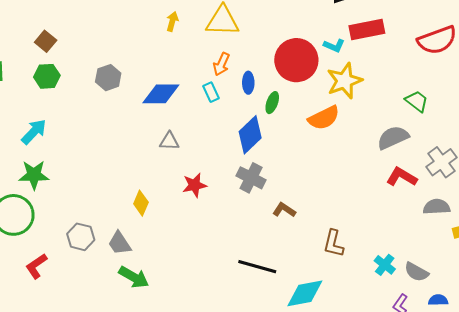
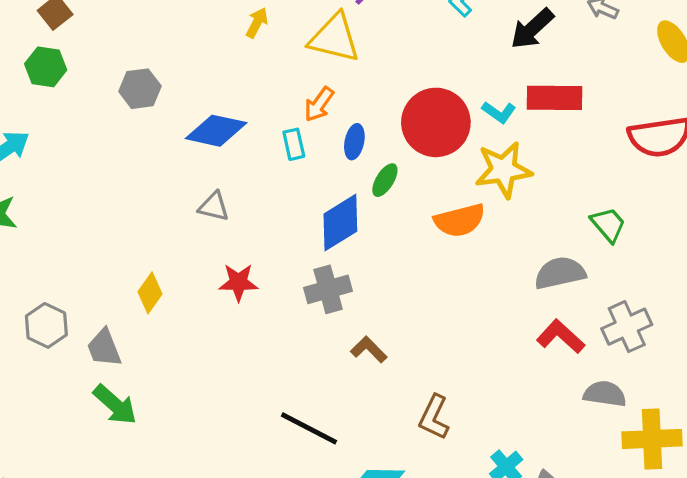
gray cross: (251, 178) -> (328, 289), turned 36

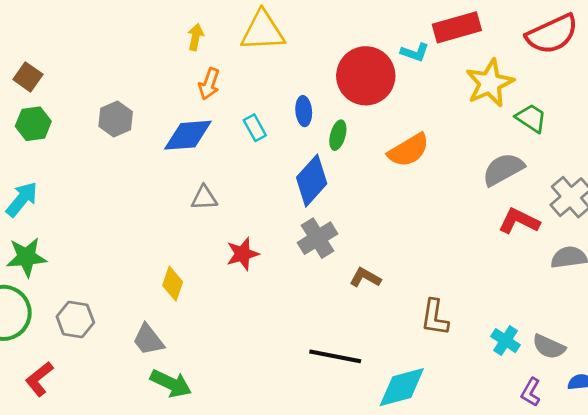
orange arrow: (319, 104) -> (209, 84), moved
yellow star: (503, 170) -> (490, 83), moved
gray hexagon: (46, 325) -> (75, 320), moved

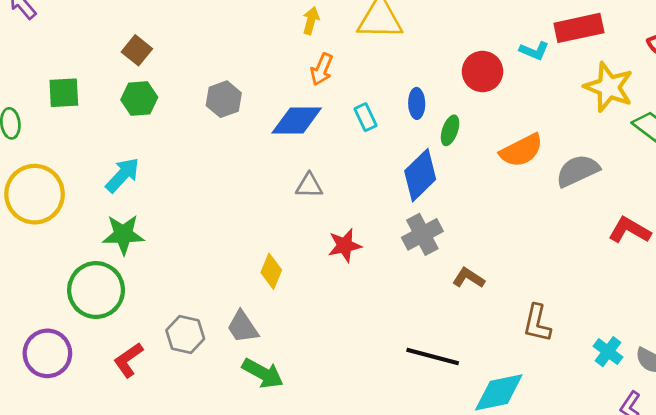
red circle: (366, 76) -> (482, 72), size x0.7
yellow star: (490, 83) -> (609, 87), turned -30
gray semicircle: (503, 169) -> (578, 171), moved
gray hexagon: (75, 320) -> (185, 334), moved

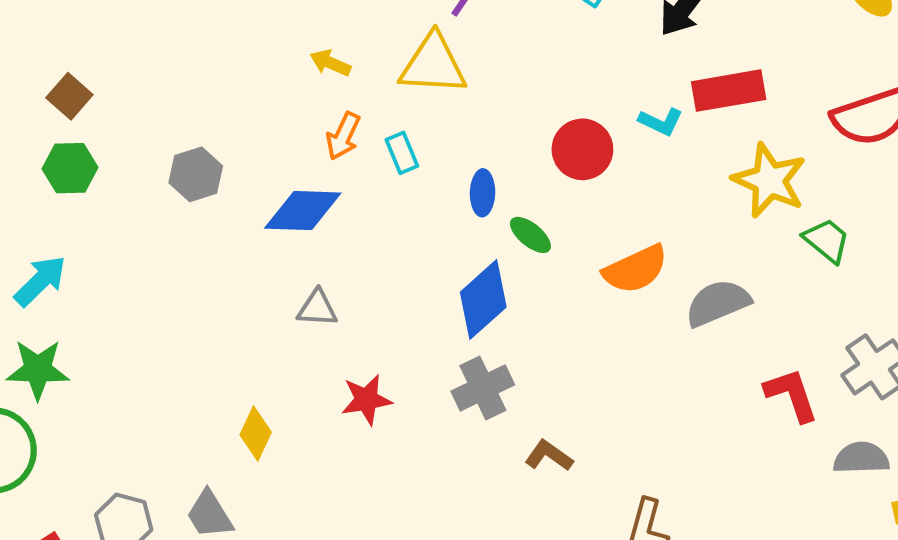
yellow arrow: (311, 21) -> (330, 63), turned -84
cyan rectangle: (366, 117) -> (402, 153), moved
green ellipse: (450, 130) -> (530, 235), turned -72
red L-shape: (630, 230) -> (791, 395), turned 39

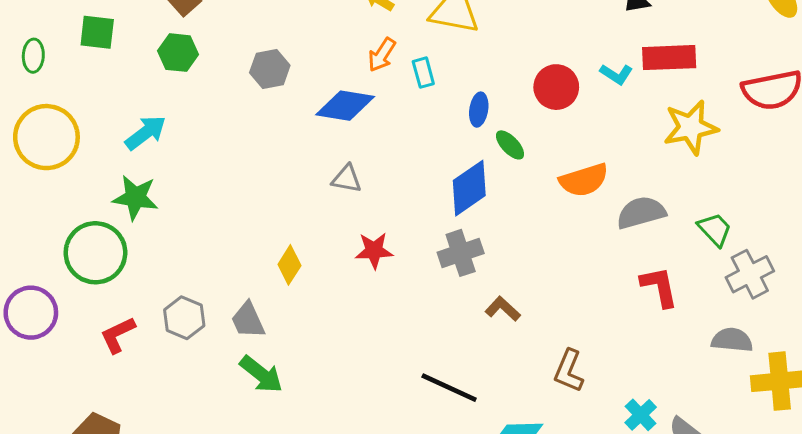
yellow star: (769, 180) -> (691, 127), turned 30
green trapezoid: (827, 240) -> (715, 229), moved
red L-shape: (791, 395) -> (659, 287), moved

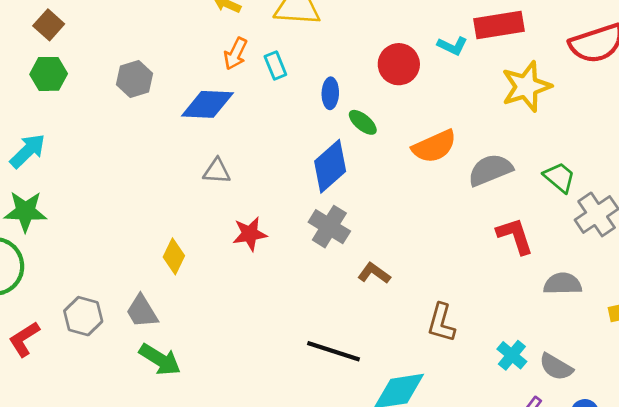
gray cross: (461, 253) -> (329, 227), turned -33
gray semicircle: (732, 340) -> (563, 284), moved

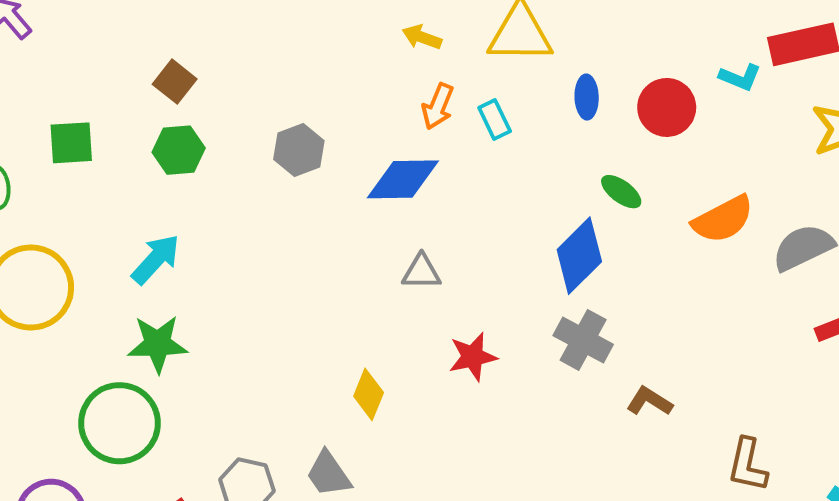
blue ellipse: (330, 93) -> (587, 97), moved

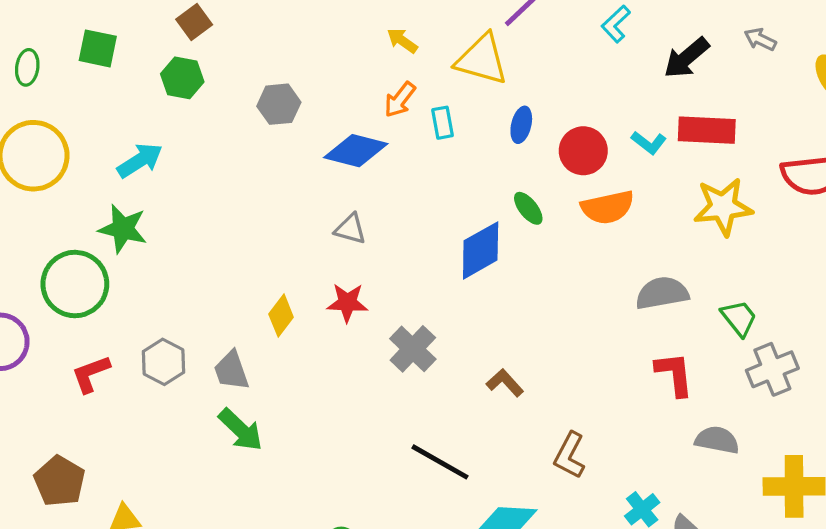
orange semicircle: (723, 219) -> (608, 207), moved
gray cross: (583, 340) -> (413, 349), moved
red star: (473, 357) -> (347, 303), moved

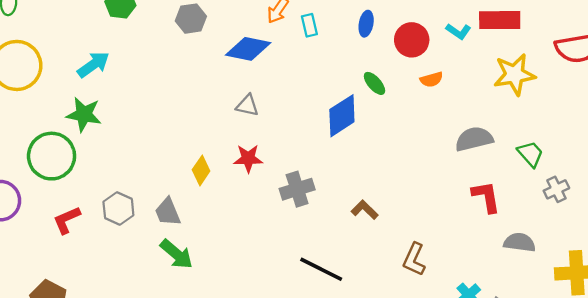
orange semicircle: (608, 207) -> (431, 79), size x0.6
gray cross: (413, 349) -> (297, 189), turned 32
gray cross: (772, 369) -> (556, 189), size x0.7

